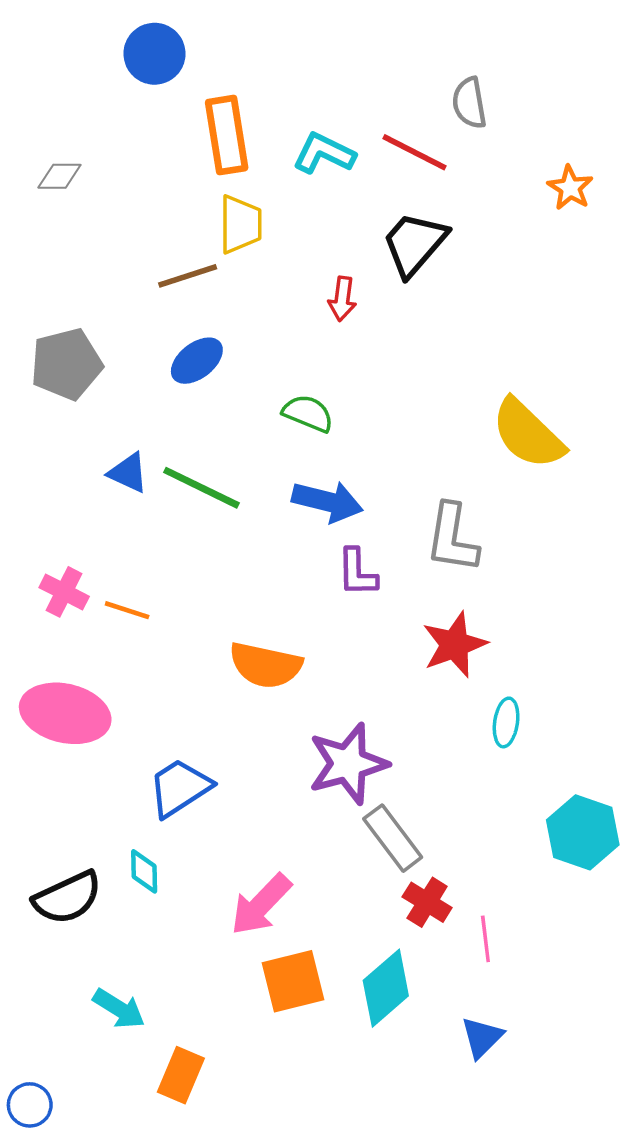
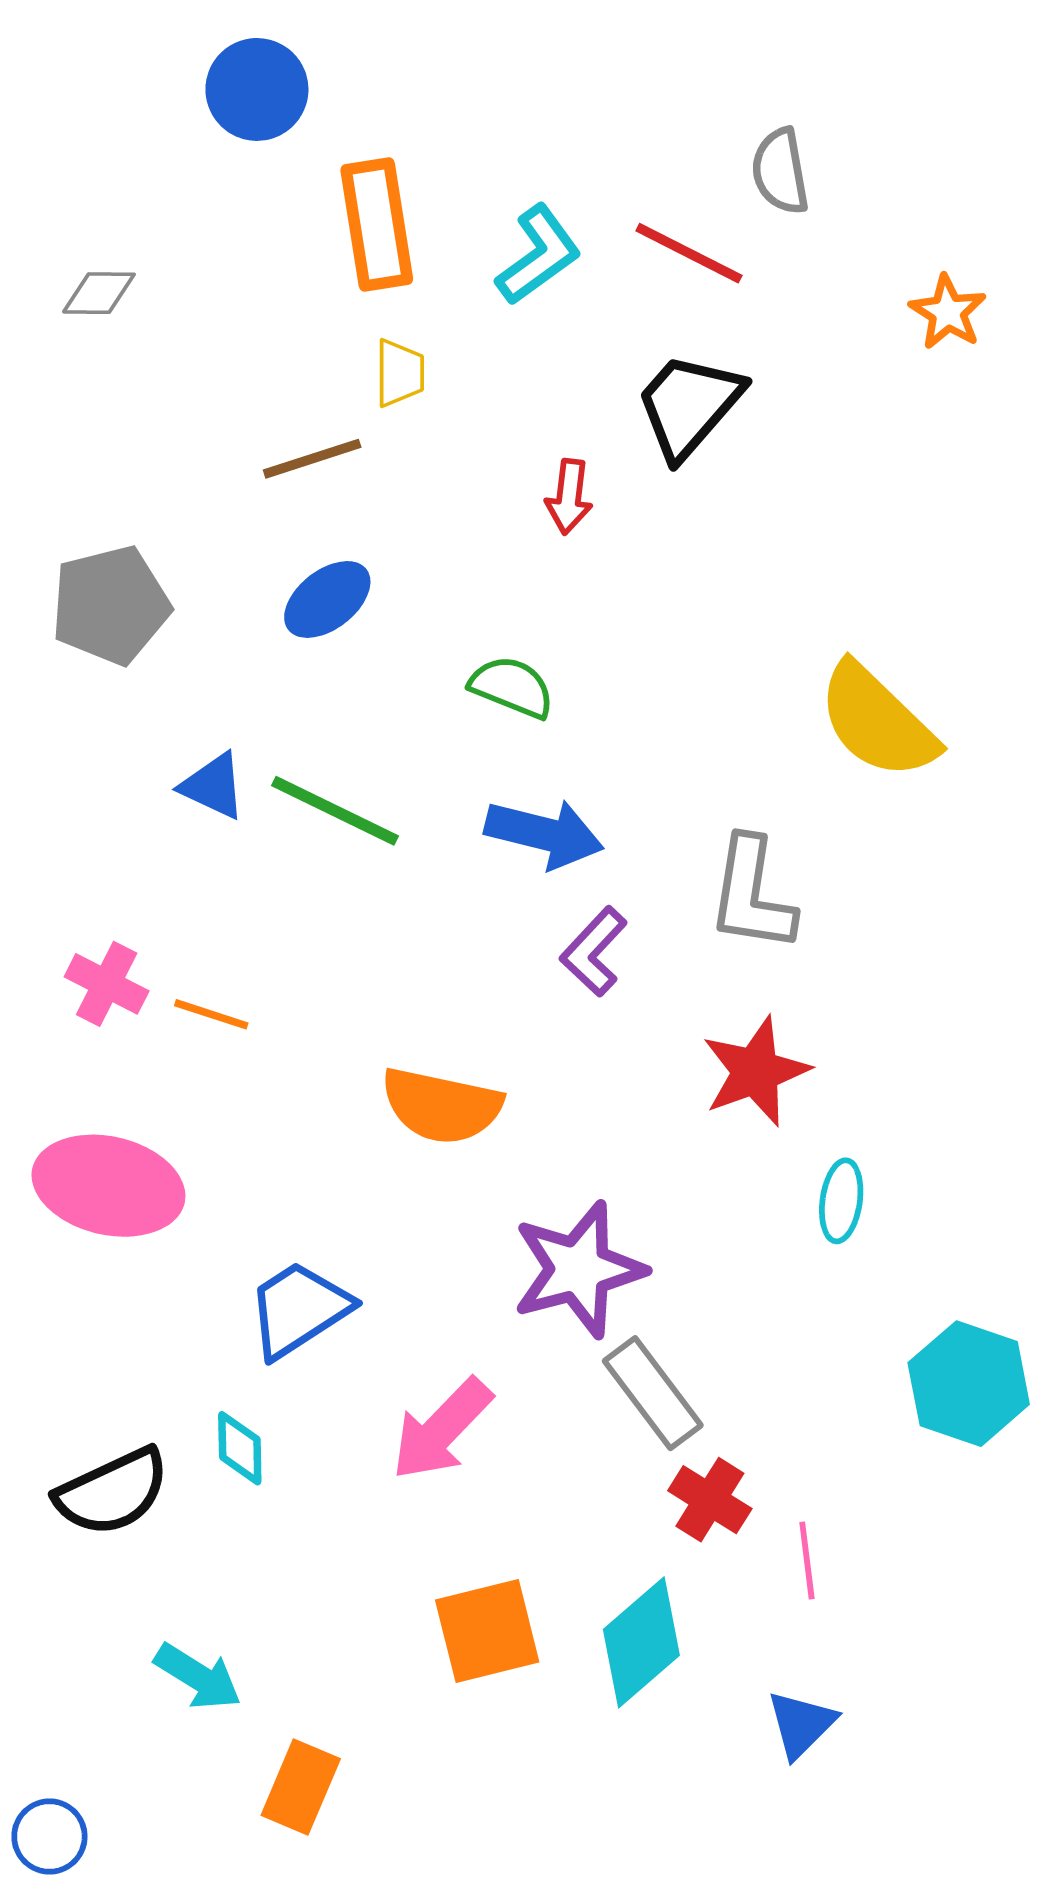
cyan L-shape: (324, 153) -> (539, 255), turned 118
yellow trapezoid: (240, 224) -> (400, 373), size x0.7
purple L-shape: (357, 572) -> (594, 952), turned 44
pink arrow: (261, 905) -> (442, 1429), moved

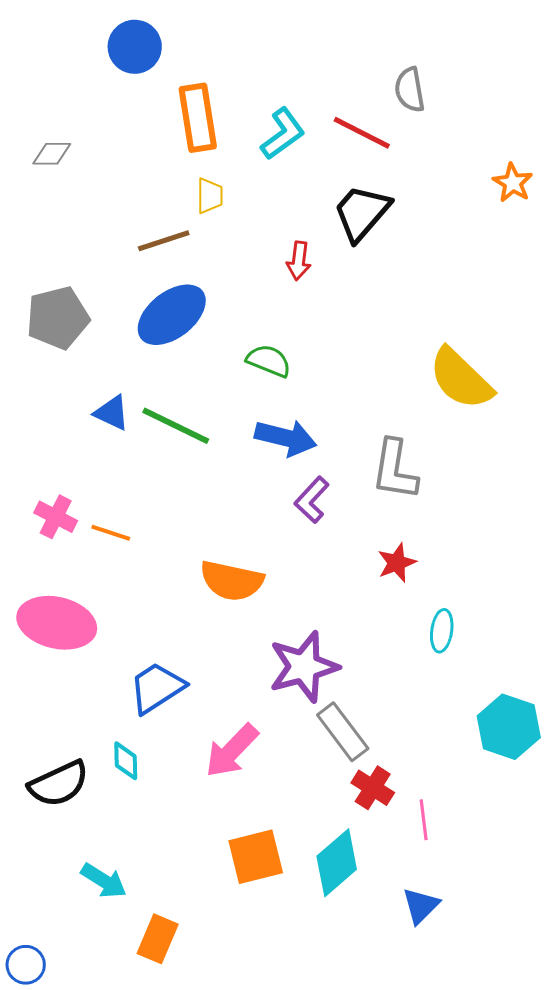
orange star: (948, 312) -> (513, 183), moved
blue ellipse: (327, 599) -> (172, 315), size x1.5
red star: (756, 1071) -> (397, 563), size x0.7

